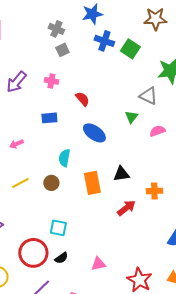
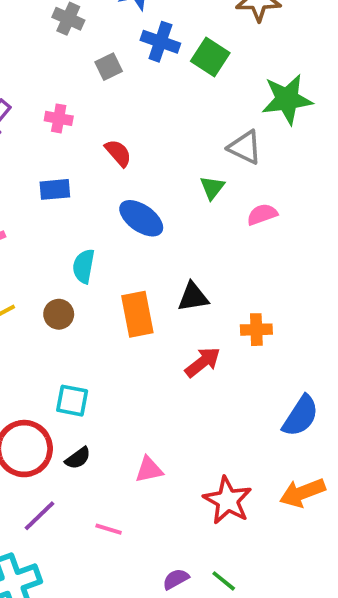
gray square: (62, 50) -> (109, 67), moved

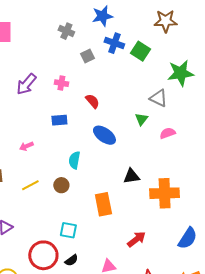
orange rectangle: (137, 314) -> (103, 204), moved
orange cross: (256, 330) -> (165, 193), size x1.8
red arrow: (203, 362) -> (137, 239), moved

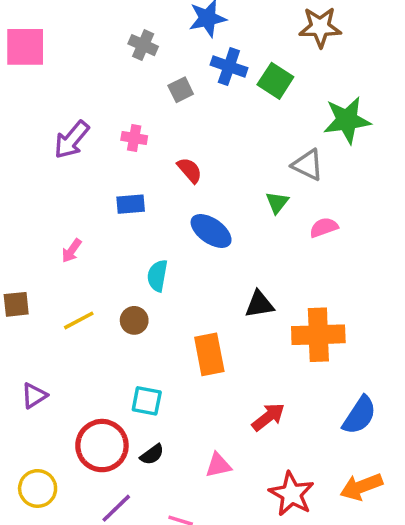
pink arrow: (26, 146) -> (72, 251), turned -32

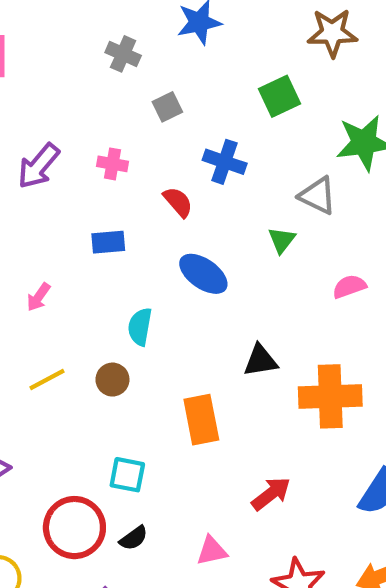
blue cross: (229, 66) -> (225, 162), moved
green square: (275, 81) -> (280, 96), turned 32
pink semicircle: (324, 227) -> (349, 287), moved

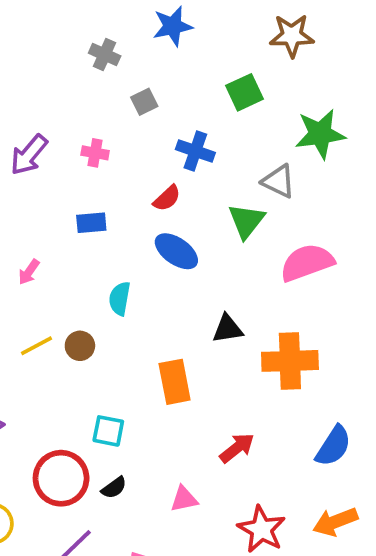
red semicircle: (178, 202) -> (167, 198), moved, turned 88
green triangle: (282, 240) -> (246, 221), size x1.5
pink semicircle: (349, 287) -> (307, 263), size x1.8
brown circle: (112, 380) -> (80, 346), moved

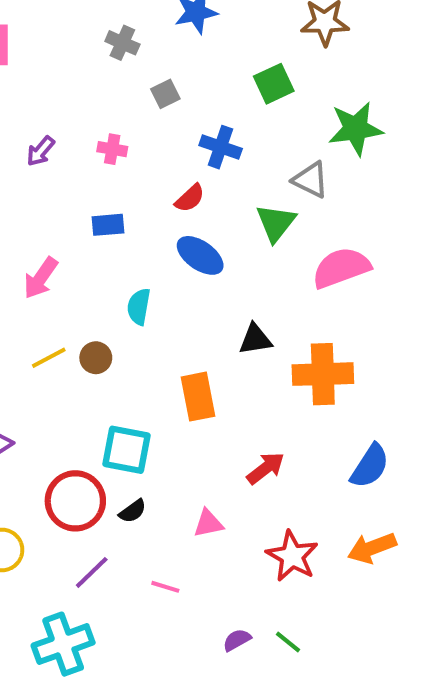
purple arrow: (29, 155) -> (41, 151), size x0.7
pink arrow: (29, 272) -> (41, 278), size x1.5
cyan square: (108, 431) -> (126, 450), size x1.4

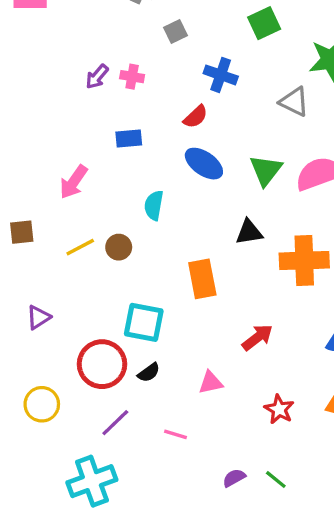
purple arrow: (41, 151) -> (97, 77), moved
green triangle: (276, 223) -> (266, 170), moved
red star: (292, 556) -> (279, 409), size x0.7

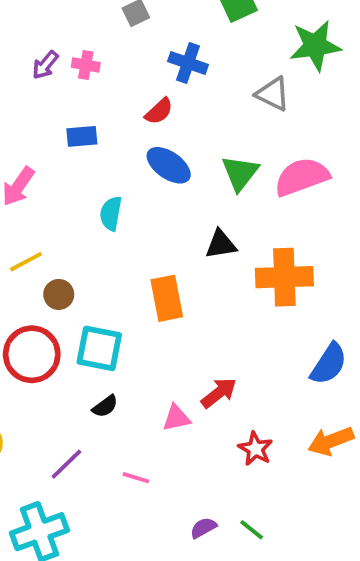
brown circle: (119, 247) -> (59, 294), moved
red arrow: (257, 337) -> (219, 393), moved
red circle: (102, 364) -> (32, 354), moved

